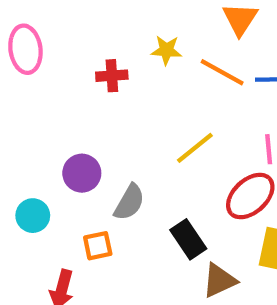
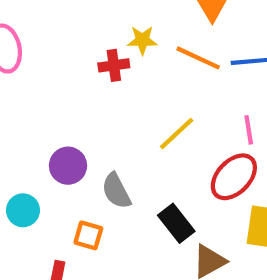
red cross: (112, 76) -> (114, 65), moved
gray semicircle: (129, 202) -> (116, 191), turned 126
orange square: (98, 246) -> (88, 235), turned 32

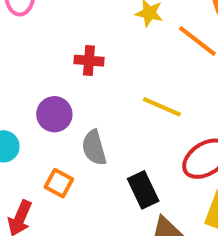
red cross: (114, 65) -> (89, 61), moved
yellow line: (177, 134) -> (162, 107), turned 54

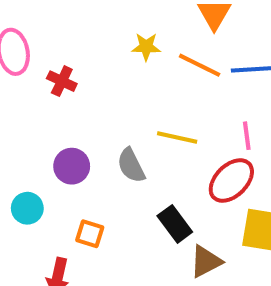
red cross: (89, 61) -> (62, 81), moved, turned 32
gray semicircle: (94, 148) -> (131, 165), moved

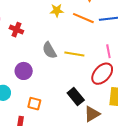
gray semicircle: (131, 165) -> (49, 50), moved

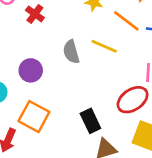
yellow line: (74, 54) -> (104, 46), moved
orange square: (34, 104) -> (34, 117), size x1.6

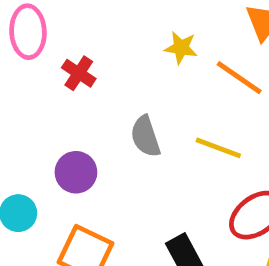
yellow line: (104, 46) -> (218, 148), moved

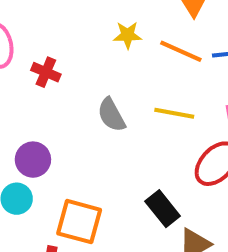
purple circle: (76, 172) -> (33, 160), moved

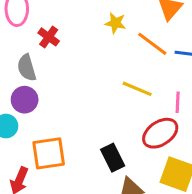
gray semicircle: (111, 115) -> (27, 68), moved
orange square: (79, 222) -> (49, 153), turned -36

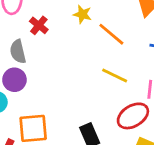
yellow star: (115, 23) -> (82, 14), moved
orange line: (152, 44) -> (111, 34), moved

